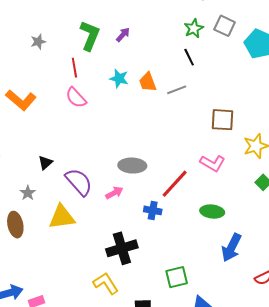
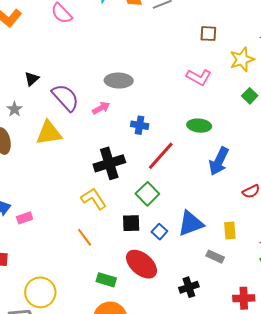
brown square: (223, 120) -> (208, 34), size x0.7
red line: (175, 184) -> (161, 156), moved
green square: (177, 277) -> (147, 194), moved, turned -30

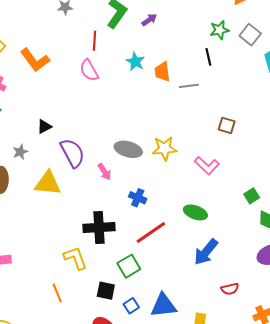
yellow star: (242, 59) -> (165, 148), moved
pink arrow: (101, 108) -> (104, 172), turned 72

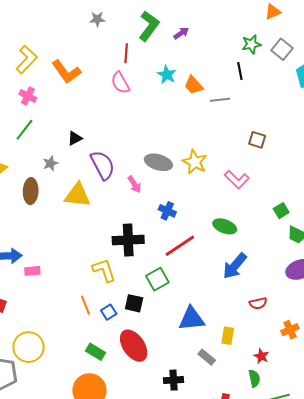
orange trapezoid: (162, 72) -> (194, 85), turned -35
yellow star: (165, 148) -> (195, 162), turned 30
blue square: (131, 306) -> (109, 312), moved

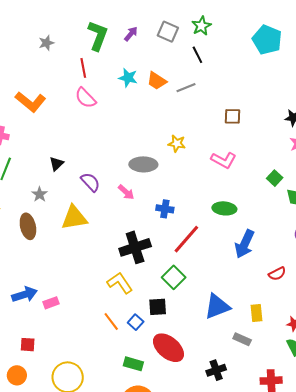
gray square: (282, 49) -> (168, 32), moved
yellow star: (195, 162) -> (177, 144), moved, size x0.7
purple semicircle: (103, 165) -> (90, 182), size x0.7

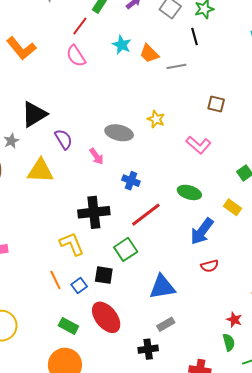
red line: (83, 68) -> (80, 26), turned 36
black triangle: (56, 164) -> (34, 114), size x1.8
red semicircle: (277, 274) -> (210, 266), moved
yellow rectangle: (256, 313) -> (232, 207), moved, turned -60
gray rectangle: (242, 339) -> (166, 324), moved, turned -66

